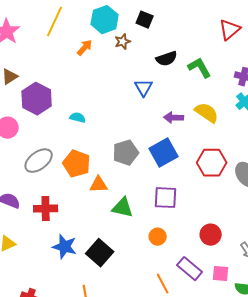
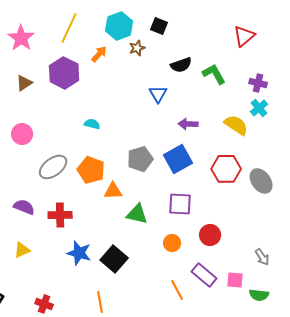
purple hexagon: (37, 99) -> (64, 73), moved
yellow semicircle: (207, 113) -> (236, 125), moved
red circle: (211, 235) -> (210, 235), moved

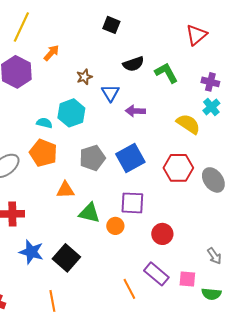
cyan hexagon: (119, 26) -> (71, 113), moved
brown star: (137, 48) -> (84, 77), moved
purple arrow: (188, 124) -> (135, 111), moved
orange pentagon: (91, 170) -> (43, 153), moved
orange circle: (172, 243) -> (115, 226), moved

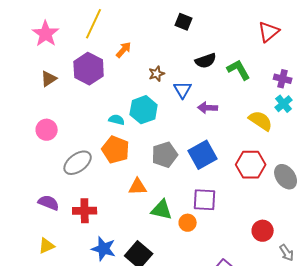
red circle: (162, 234) -> (263, 231), moved

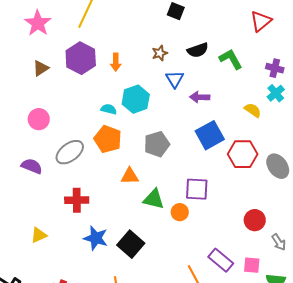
orange arrow: (124, 50) -> (116, 62), moved, turned 138
brown star: (157, 74) -> (160, 53), moved
yellow semicircle: (261, 121) -> (253, 110), size x0.7
blue square: (203, 155) -> (210, 135), moved
purple semicircle: (49, 203) -> (32, 166), moved

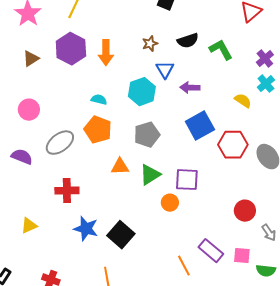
orange arrow: (116, 62) -> (106, 53), size x1.4
purple cross: (275, 68) -> (265, 59), turned 36
cyan hexagon: (136, 99) -> (142, 92), moved
green triangle: (154, 199) -> (150, 175), moved, turned -45

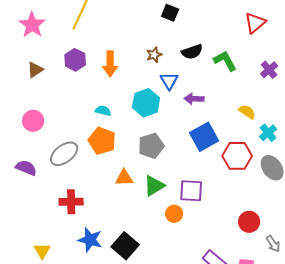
purple hexagon: (71, 49) -> (75, 60), size x0.7
cyan cross: (266, 84) -> (268, 133), moved
yellow triangle: (29, 226) -> (42, 251), moved, turned -36

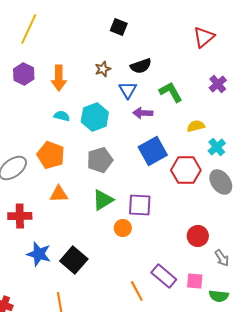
green L-shape: (225, 61) -> (171, 92), moved
blue triangle: (169, 81) -> (128, 90), moved
cyan semicircle: (103, 111) -> (62, 116), moved
yellow semicircle: (247, 112) -> (196, 126), turned -48
orange triangle: (124, 178) -> (59, 194), moved

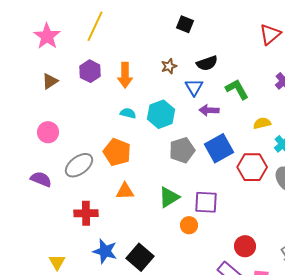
gray pentagon: (100, 160) -> (182, 150), moved
red circle: (198, 236) -> (245, 246), moved

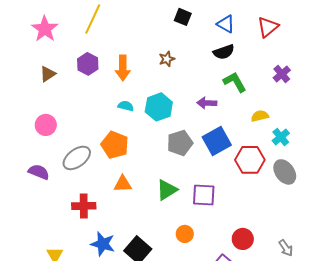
black semicircle: (207, 63) -> (224, 52), moved
blue triangle: (194, 87) -> (226, 24), moved, turned -30
orange circle: (189, 225) -> (185, 234), moved

